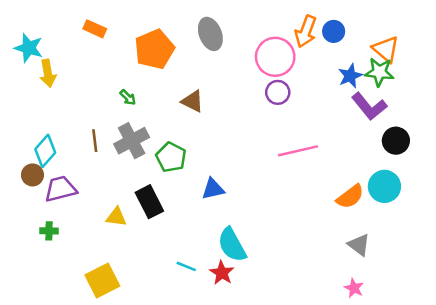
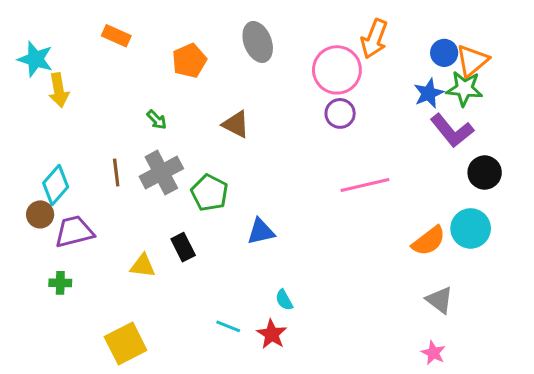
blue circle: (334, 31) -> (444, 53), moved
orange pentagon: (154, 49) -> (189, 61), size x0.7
orange triangle: (386, 49) -> (472, 61), turned 40
black rectangle: (149, 202) -> (183, 247), size x0.7
cyan semicircle: (232, 245) -> (284, 300), size x0.5

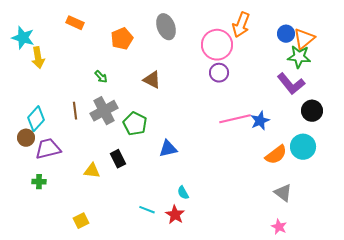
blue star: (429, 93) -> (260, 121), moved
yellow square: (126, 343) -> (81, 221), size x0.6

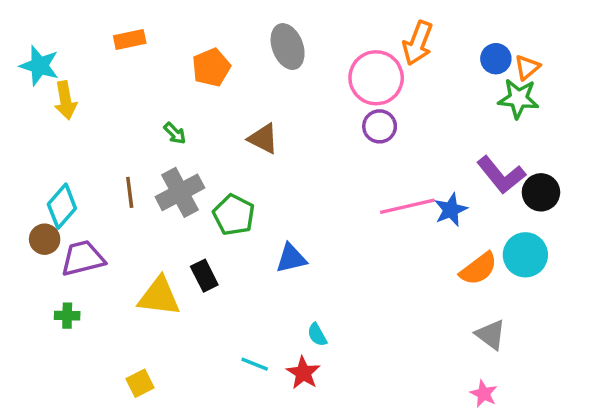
orange rectangle: (75, 23) -> (130, 40), turned -36
orange triangle: (304, 39) -> (527, 67), size x0.7
purple L-shape: (291, 84) -> (501, 175), moved
yellow triangle: (92, 171) -> (159, 296), size x1.5

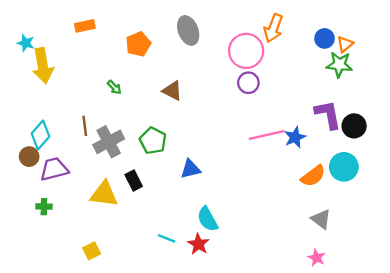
cyan star: (39, 66) -> (26, 43), size x0.7
yellow arrow: (65, 100) -> (43, 66), size x1.4
purple L-shape: (501, 175) -> (328, 115), turned -152
gray cross: (180, 192) -> (109, 142), moved
cyan semicircle: (317, 335) -> (207, 219), size x1.6

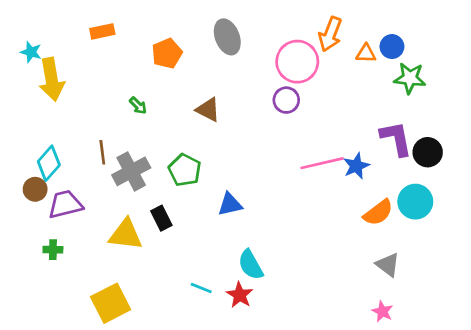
orange triangle: (345, 44) -> (366, 53), moved, turned 42
purple circle: (248, 83) -> (286, 100), moved
yellow square: (92, 251) -> (111, 303), size x1.8

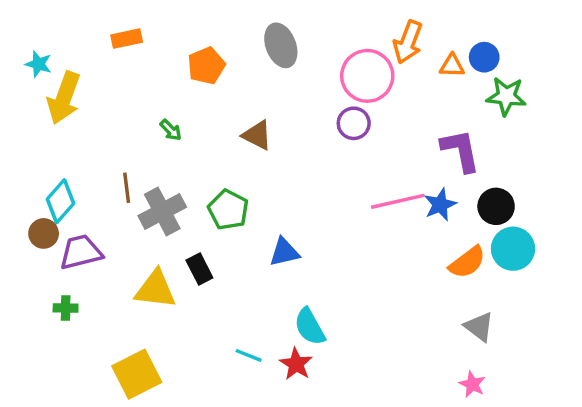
yellow arrow: (52, 79) -> (64, 98), turned 30
purple L-shape: (396, 138) -> (460, 150), moved
black circle: (428, 152) -> (496, 206), moved

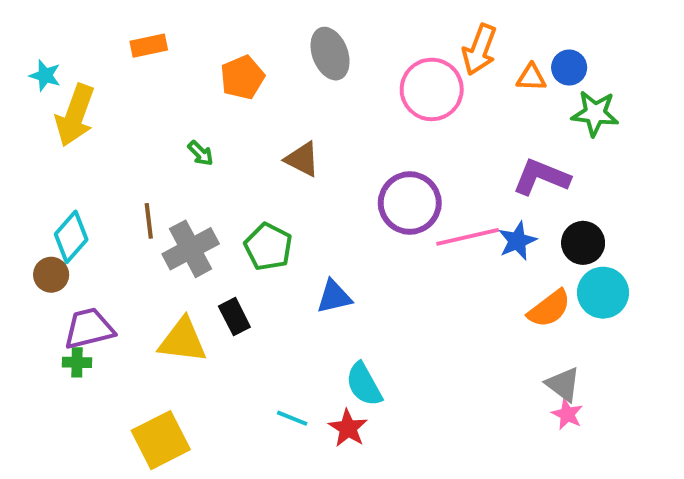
purple circle: (354, 123) -> (410, 203), moved, size x1.6
purple L-shape: (460, 150) -> (541, 177), turned -57
purple trapezoid: (81, 252) -> (89, 329), moved
pink star: (472, 384) -> (567, 414), moved

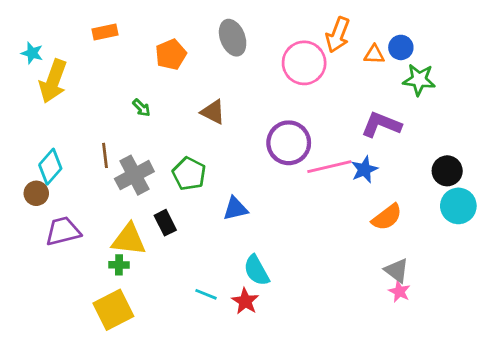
black circle: (583, 243) -> (447, 171), moved
cyan circle: (603, 293) -> (458, 206), moved
green cross: (77, 362) -> (119, 265), moved

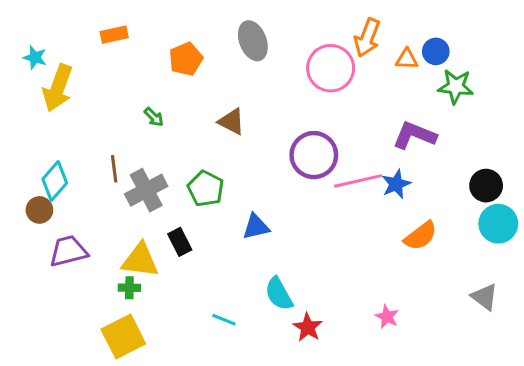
gray triangle: (397, 270) -> (485, 297), moved
pink star: (399, 291) -> (387, 317), moved
red star: (245, 301) -> (308, 327), moved

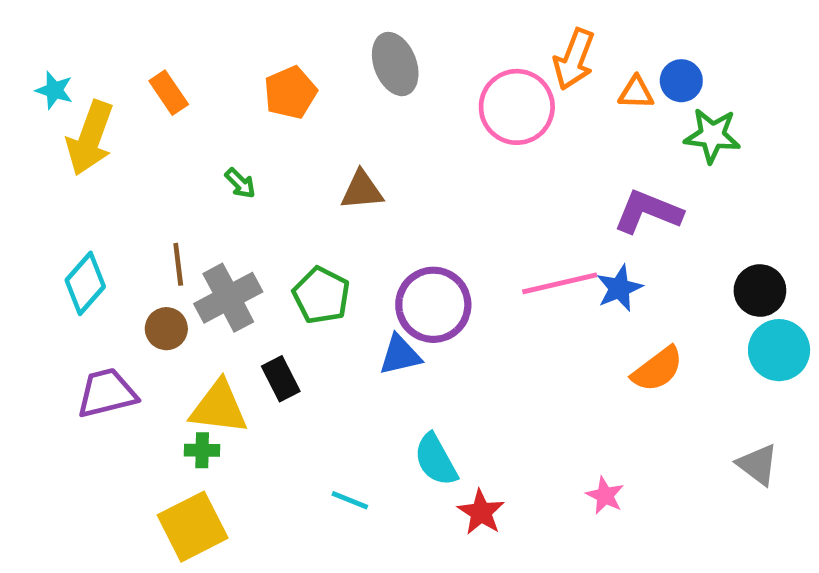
orange rectangle: (114, 35) -> (169, 93), moved, turned 68
brown triangle: (232, 122) -> (362, 190), turned -32
purple circle: (314, 155) -> (433, 305), moved
brown circle: (39, 210) -> (166, 329), moved

